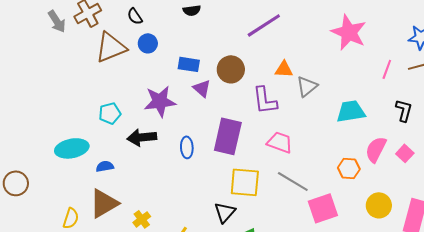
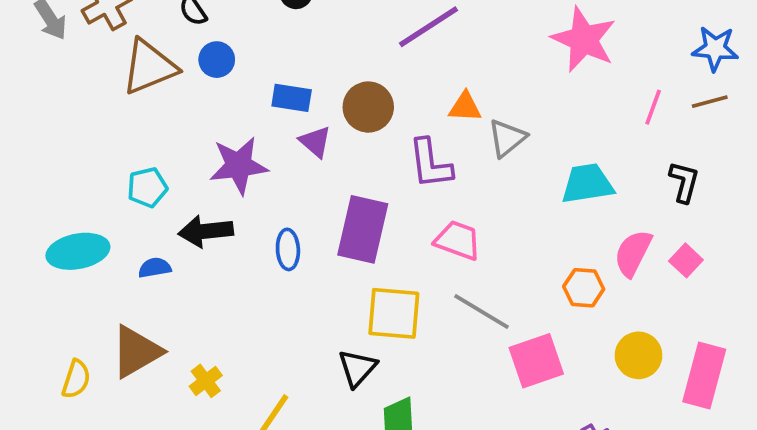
blue semicircle: (105, 166) -> (155, 268), moved

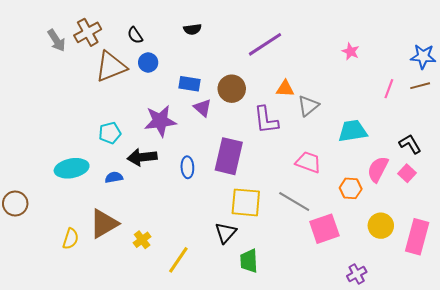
pink star: (584, 39) -> (351, 51), size x0.5
black L-shape: (684, 182) -> (410, 144), moved, turned -45
pink trapezoid: (458, 240) -> (308, 162), moved

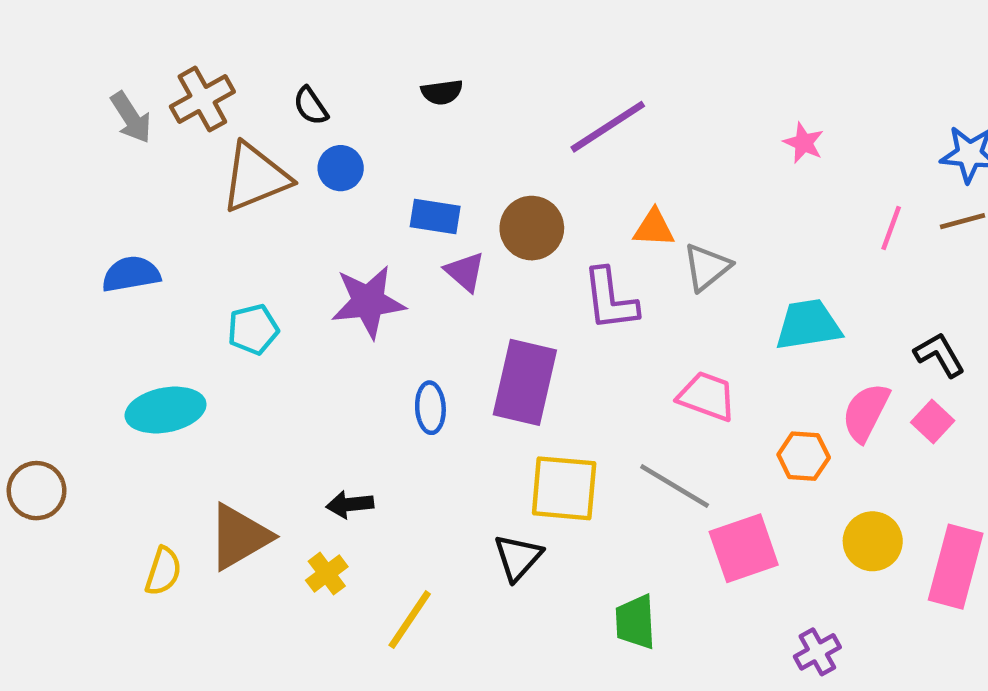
black arrow: (142, 157) -> (350, 504), moved, size x0.7
blue semicircle: (114, 177) -> (131, 274), moved, size x1.4
green trapezoid: (249, 261) -> (635, 622), moved

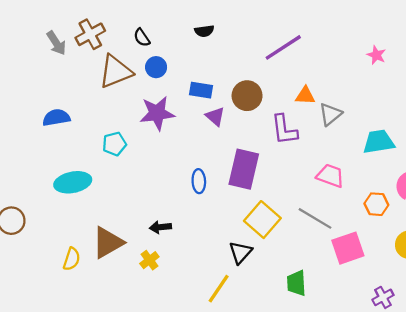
purple star: (368, 302) -> (157, 113), moved
yellow square: (564, 488) -> (262, 220), turned 36
yellow line: (410, 620) -> (219, 289), moved

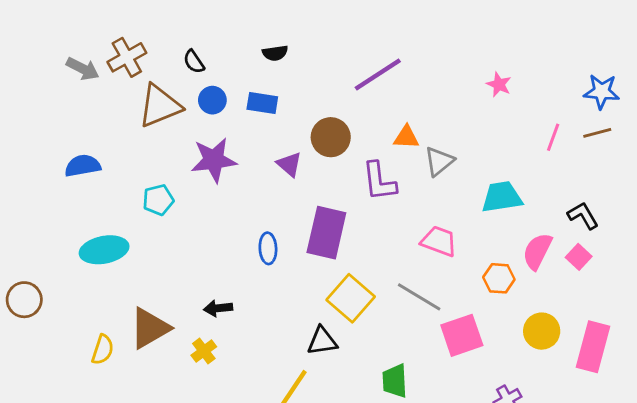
gray arrow: (56, 43) -> (83, 69), turned -30
blue rectangle: (201, 90) -> (262, 103), moved
black triangle: (240, 252) -> (322, 341), turned 40

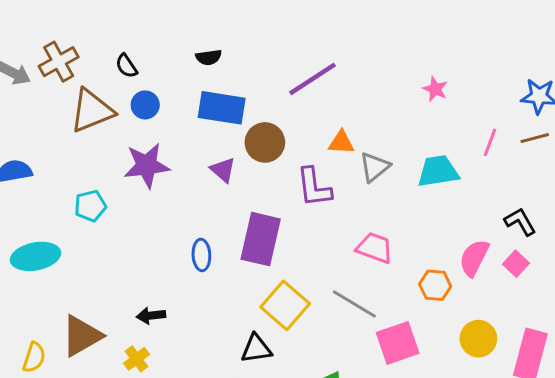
blue rectangle: (262, 103) -> (222, 108), moved, size x1.5
cyan trapezoid: (502, 197) -> (438, 171), moved

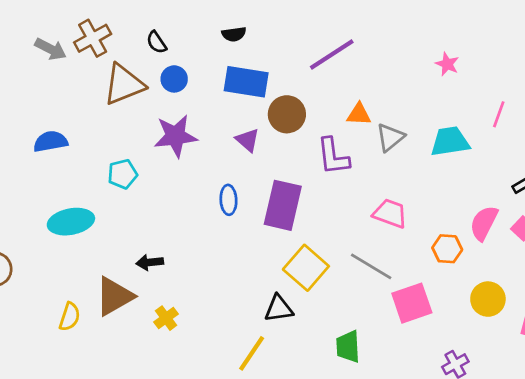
blue ellipse: (201, 255) -> (228, 200), moved
black arrow: (151, 316) -> (150, 262), moved

